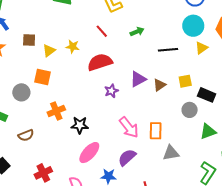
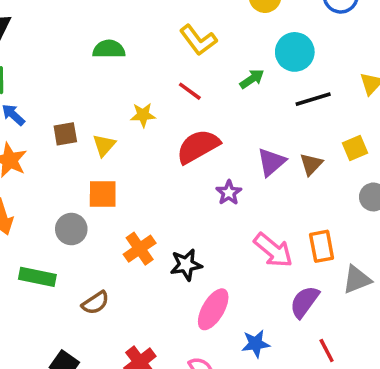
cyan circle: (193, 26) -> (295, 52), moved
yellow star: (73, 47) -> (143, 115), moved
purple semicircle: (127, 157) -> (304, 302), moved

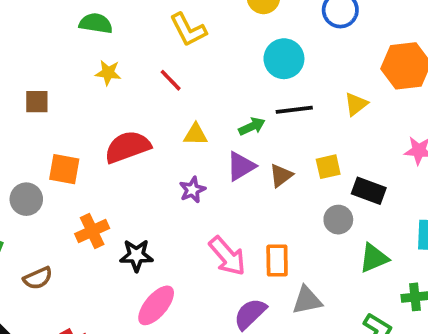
green arrow: (252, 79) -> (252, 126), moved
yellow star: (143, 115) -> (108, 73), moved
yellow triangle: (104, 145) -> (195, 134), moved, turned 40
red semicircle: (198, 146) -> (128, 147), moved

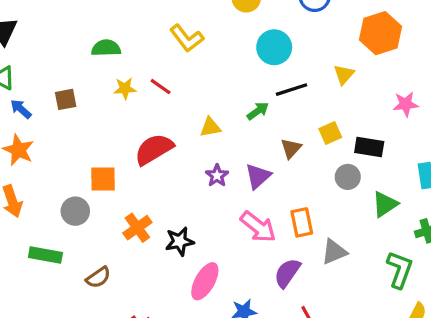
red line: (171, 80) -> (161, 87), moved
brown square: (37, 102) -> (66, 99), moved
purple triangle: (241, 166) -> (258, 176), moved

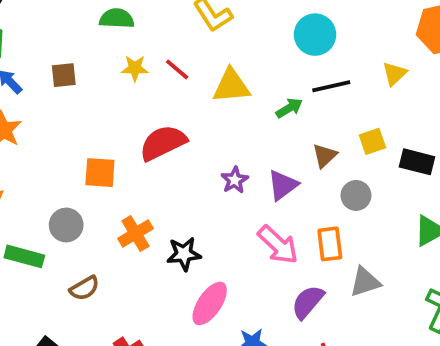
yellow triangle: (210, 127) -> (231, 86), moved, size x1.5
gray circle: (348, 177) -> (356, 195), moved
gray circle: (75, 211) -> (66, 225), moved

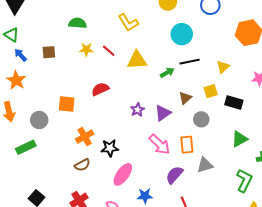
yellow triangle: (394, 74) -> (223, 67), moved
red semicircle: (163, 143) -> (100, 89), size x0.7
gray circle: (66, 225) -> (39, 120), moved
green rectangle: (24, 256) -> (26, 147), turned -42
brown semicircle: (84, 288) -> (82, 165), moved

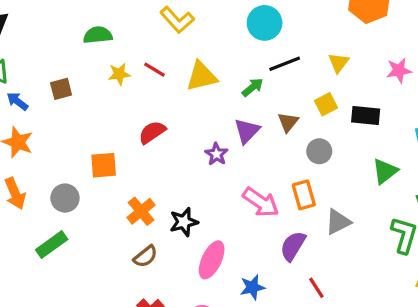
purple triangle: (163, 113) -> (247, 131), moved

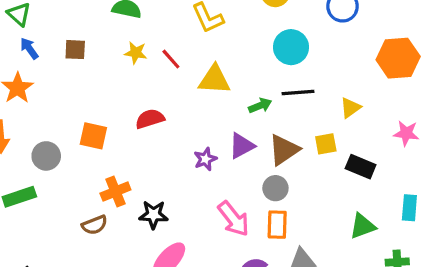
brown triangle: (288, 122) -> (284, 150), size x1.5
gray circle: (319, 151) -> (275, 188), moved
brown semicircle: (145, 256) -> (95, 225), moved

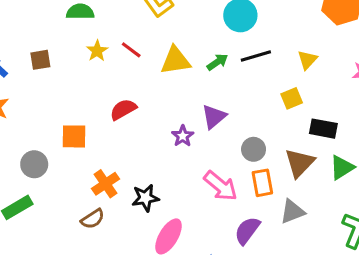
yellow star: (136, 53) -> (97, 51), turned -30
green arrow: (260, 106) -> (217, 62), moved
brown triangle: (284, 150) -> (300, 163), moved
black rectangle: (361, 167) -> (323, 129), moved

